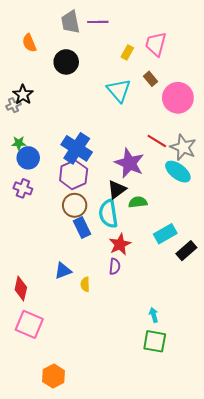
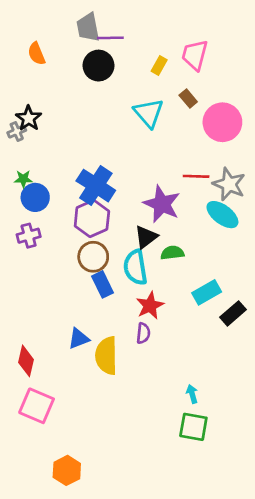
purple line: (98, 22) -> (110, 38), moved
black circle: (66, 62) -> (98, 66), moved
red line: (157, 141) -> (196, 176), turned -30
purple cross: (23, 188) -> (29, 236), turned -36
yellow semicircle: (85, 284) -> (106, 356), size x2.0

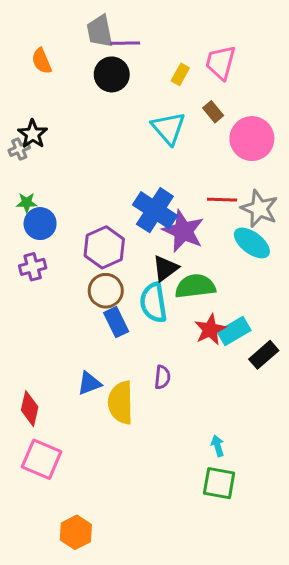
blue cross: (96, 186) -> (155, 210), moved
green semicircle: (172, 253) -> (195, 286), size x1.5
red star: (150, 306) -> (210, 329), moved

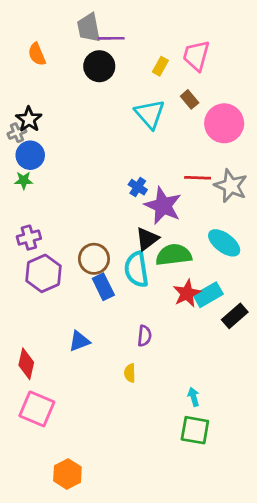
blue cross: (155, 210) -> (138, 187), size x0.5
blue circle: (40, 224) -> (30, 155), moved
cyan ellipse: (252, 243) -> (224, 243), moved
purple hexagon: (104, 247) -> (43, 273), moved
yellow semicircle: (121, 403) -> (130, 373), moved, size x0.5

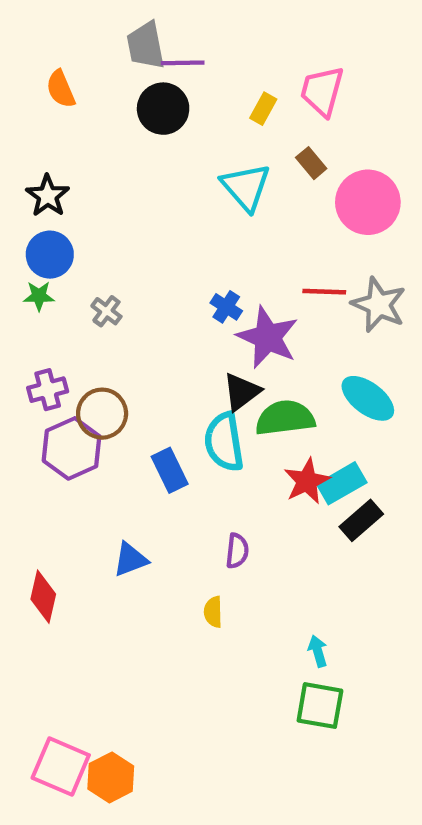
gray cross: (17, 133) -> (106, 311), moved, turned -30
brown circle: (94, 259) -> (102, 414), moved
black rectangle: (235, 316) -> (361, 520), moved
pink square: (37, 409) -> (61, 767), moved

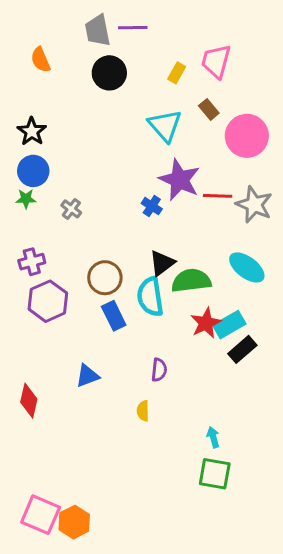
purple line: (183, 63) -> (133, 28), moved
purple star: (268, 337) -> (180, 180), moved
brown circle: (102, 414) -> (105, 278), moved

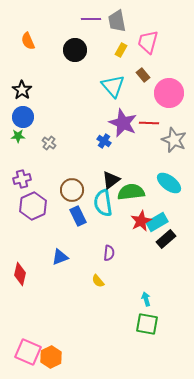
gray trapezoid: (98, 30) -> (117, 21), moved
red line: (218, 196) -> (149, 123), moved
yellow semicircle: (143, 411) -> (98, 281), turned -40

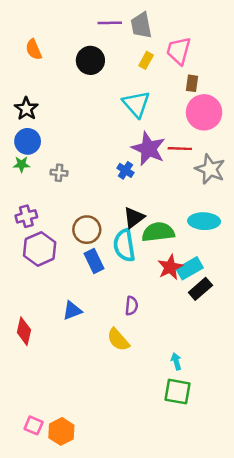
brown rectangle: (143, 75) -> (192, 83), moved, turned 48
gray cross: (49, 143) -> (59, 173), turned -32
cyan ellipse: (169, 183) -> (204, 221), turned -35
yellow semicircle: (98, 281) -> (118, 340), size x1.5
pink square: (28, 352) -> (34, 425), size x0.6

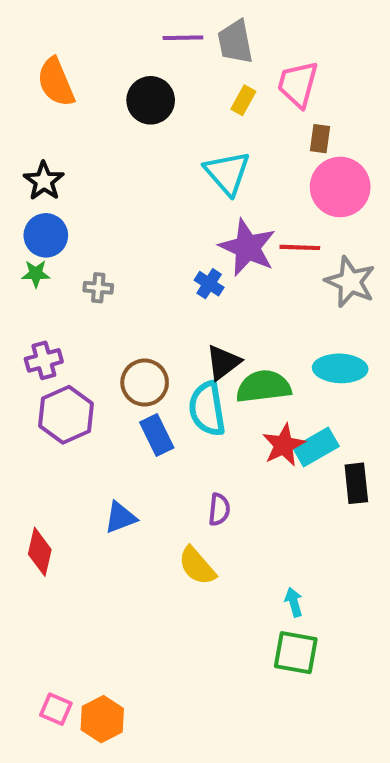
orange semicircle: (34, 49) -> (56, 82), size x1.4
black rectangle: (200, 289) -> (356, 483), moved, turned -55

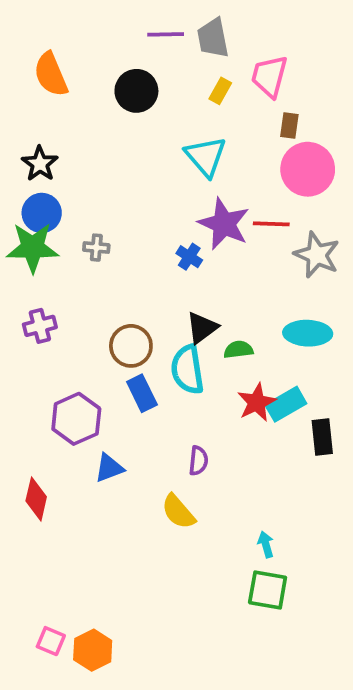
green star: (36, 274) -> (33, 248), size x2.0
gray cross: (98, 288) -> (96, 248), moved
green semicircle: (264, 387) -> (238, 350), size x0.6
purple hexagon: (66, 415) -> (76, 419), moved

